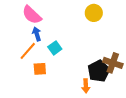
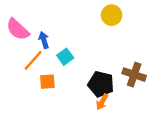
pink semicircle: (32, 15) -> (18, 29), moved
black pentagon: (99, 71) -> (101, 84), moved, turned -30
orange arrow: (86, 86) -> (102, 102), turned 32

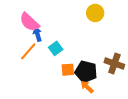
pink semicircle: (18, 29) -> (29, 22), moved
orange square: (47, 82) -> (68, 70), moved
orange arrow: (102, 102) -> (87, 87), turned 104

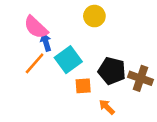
yellow circle: (95, 13) -> (94, 16), moved
cyan square: (56, 48) -> (68, 60), size x1.5
black pentagon: (86, 72) -> (112, 71), moved

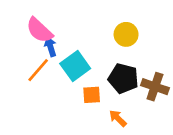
yellow circle: (94, 16) -> (126, 34), moved

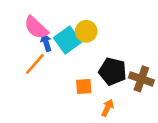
yellow circle: (126, 34) -> (86, 31), moved
cyan square: (75, 66) -> (67, 40), moved
orange arrow: (118, 118) -> (108, 108), turned 72

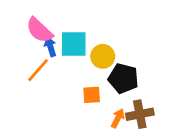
yellow circle: (86, 31) -> (103, 56), moved
cyan square: (67, 40) -> (74, 44), turned 36
brown cross: (141, 79) -> (140, 114), moved, turned -30

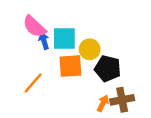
orange line: (38, 70) -> (33, 83), moved
orange square: (92, 95) -> (70, 66), moved, size x1.5

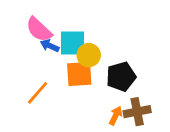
blue arrow: (44, 41) -> (50, 46), turned -49
yellow circle: (90, 49) -> (89, 55), moved
black pentagon: (108, 69) -> (121, 77), turned -30

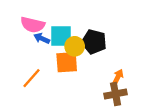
pink semicircle: (39, 30) -> (33, 25), turned -30
black pentagon: (121, 77) -> (94, 42), moved, turned 30
orange arrow: (116, 116) -> (118, 77), moved

